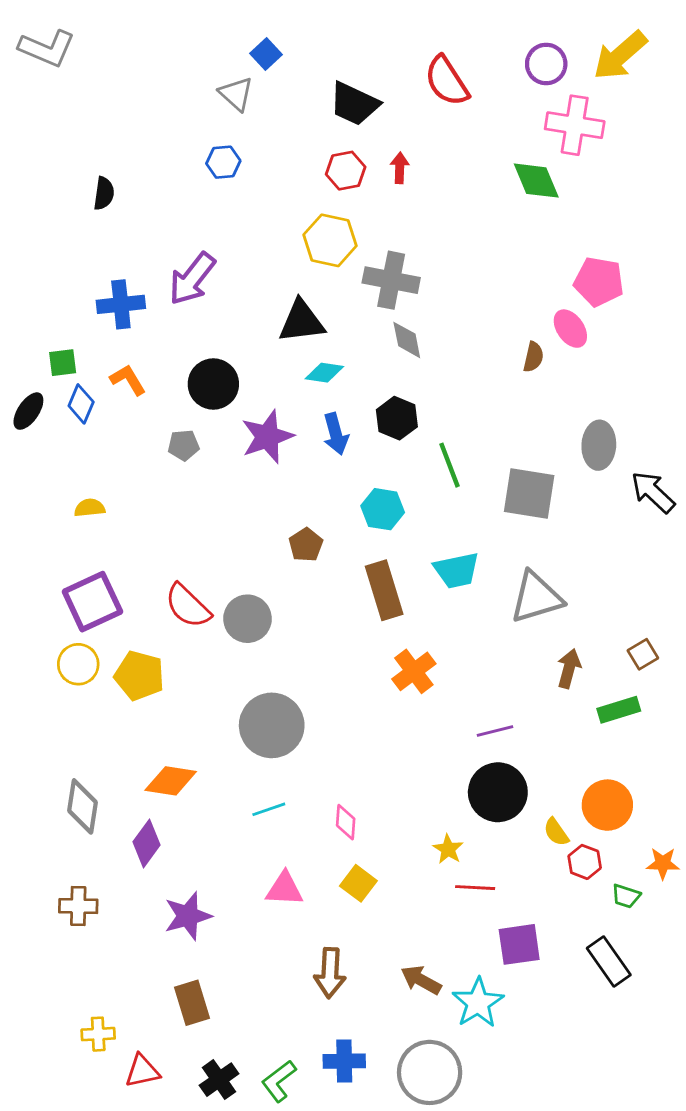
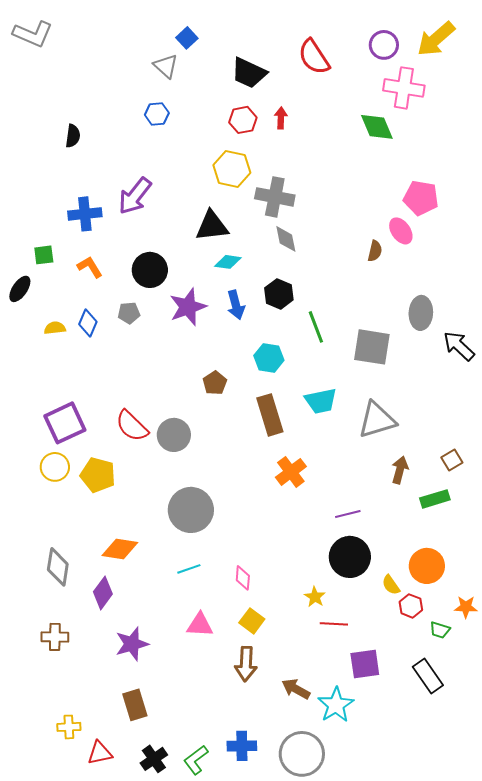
blue diamond: (81, 404) -> (88, 323), moved
yellow semicircle: (90, 508) -> (55, 328), moved
brown arrow: (330, 973) -> (246, 664), moved

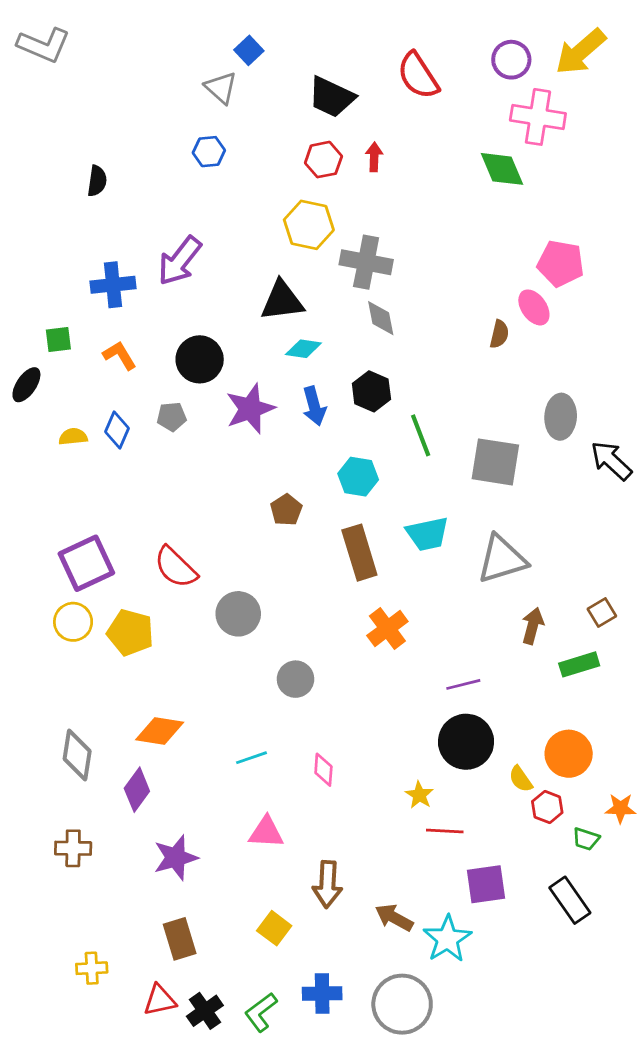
gray circle: (174, 435) -> (238, 614), moved
gray circle: (191, 510) -> (296, 679), moved, size x0.6
yellow square: (252, 621) -> (274, 928), moved
red triangle: (100, 753) -> (160, 1000), moved

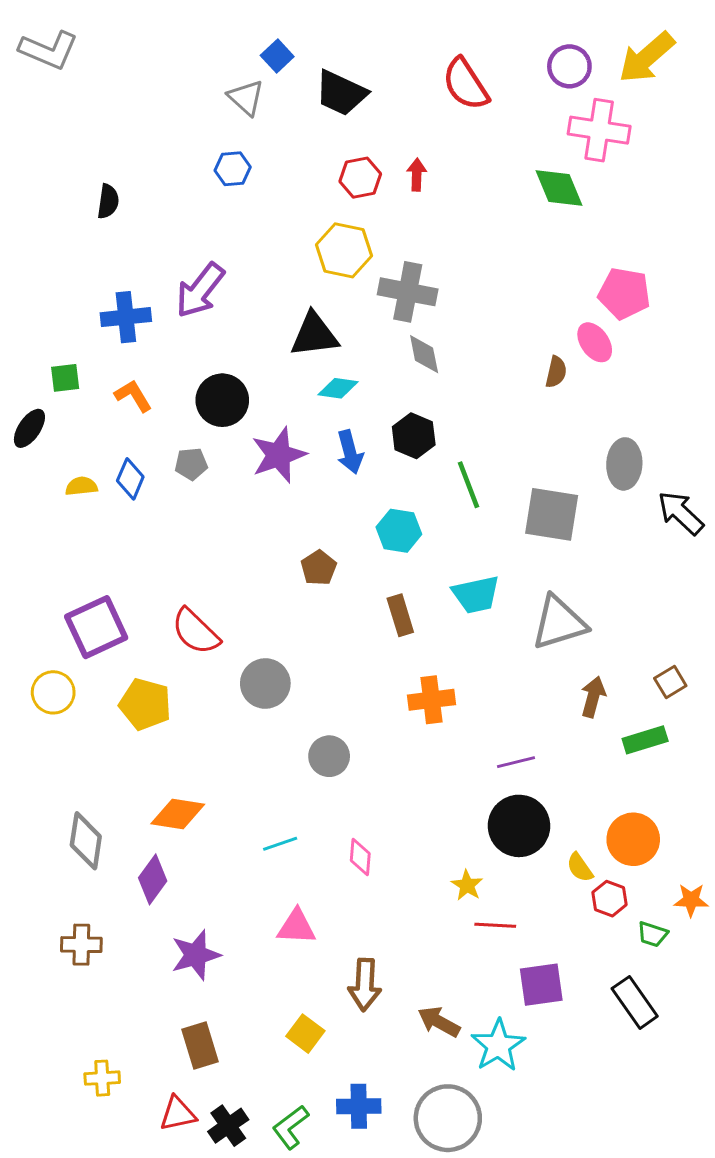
black trapezoid: (331, 97) -> (341, 93), moved
brown rectangle: (359, 553) -> (400, 615), size x0.7
yellow circle: (73, 622) -> (53, 692), moved
orange cross: (387, 628) -> (431, 700), turned 30

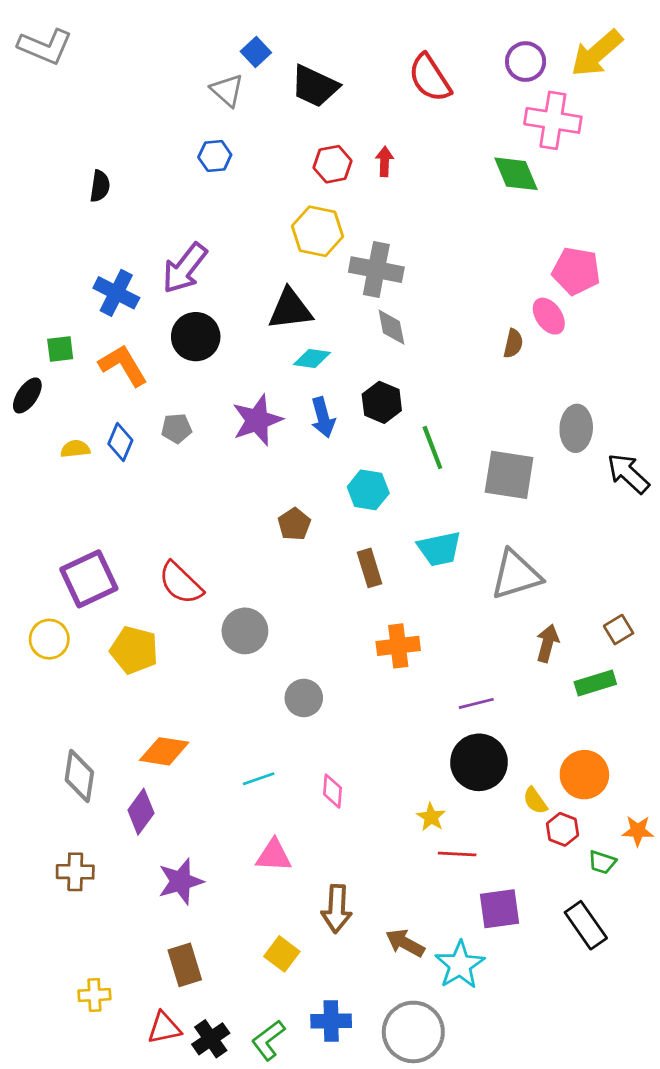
blue cross: (126, 317) -> (116, 293), turned 33
orange L-shape: (133, 396) -> (123, 365), size x1.4
black circle: (222, 400) -> (196, 337), moved

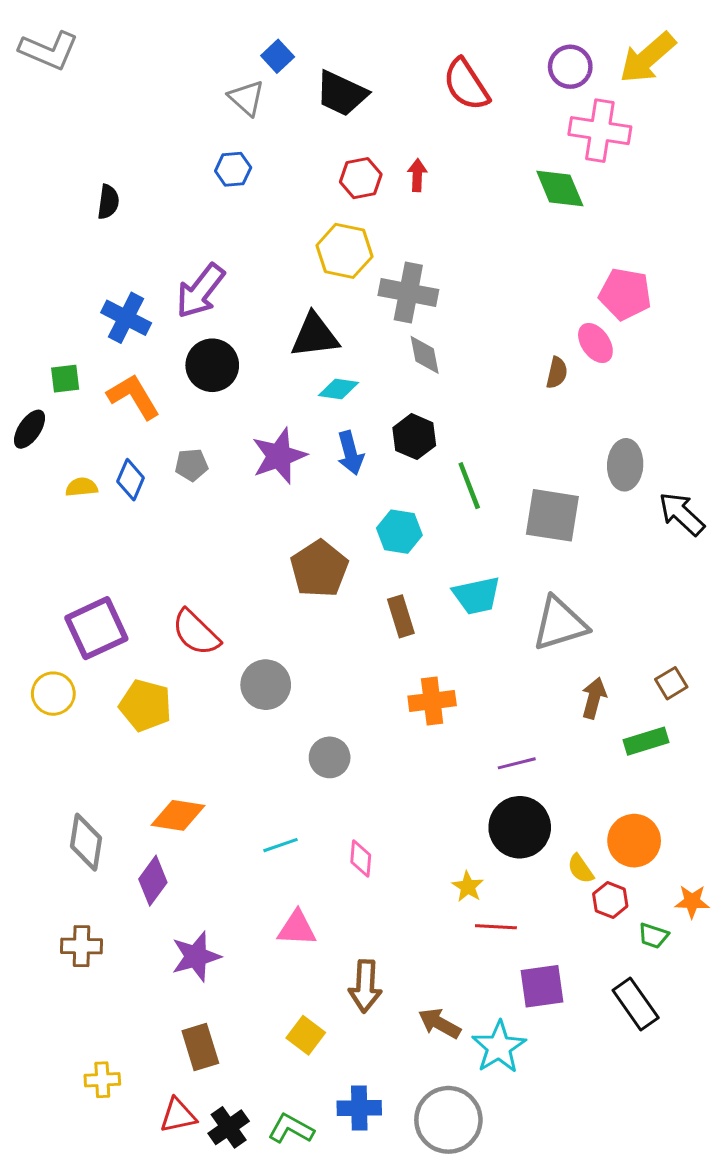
brown pentagon: (294, 524) -> (319, 569), size x1.6
green L-shape: (268, 1040) -> (291, 1129), turned 66

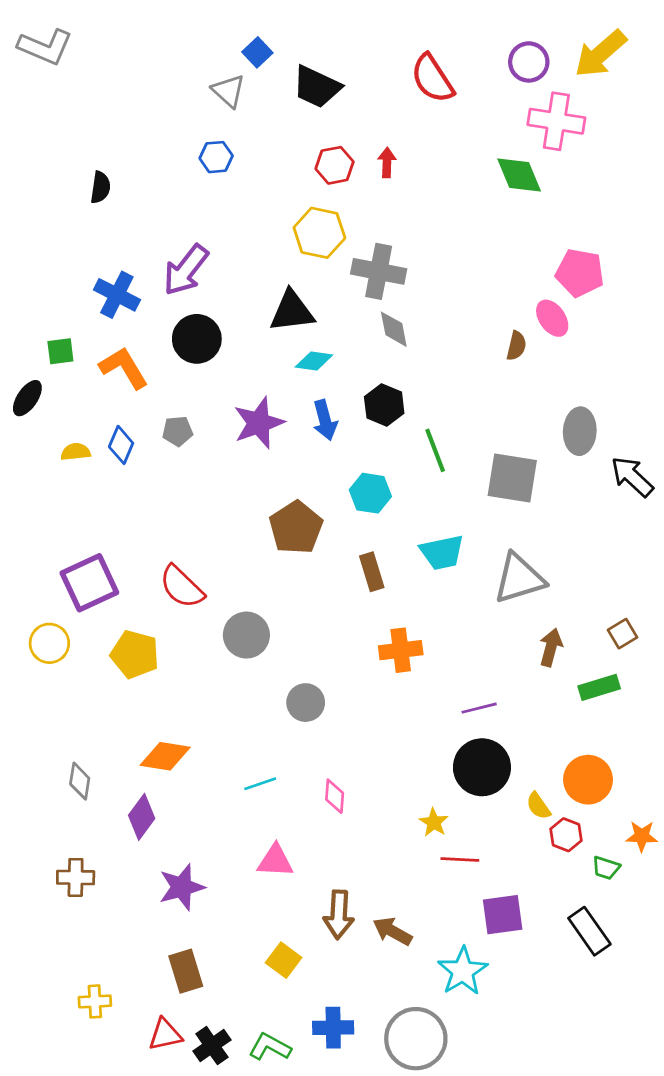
gray diamond: (86, 842) -> (80, 781), size x0.7
brown arrow: (439, 1023) -> (392, 931), moved

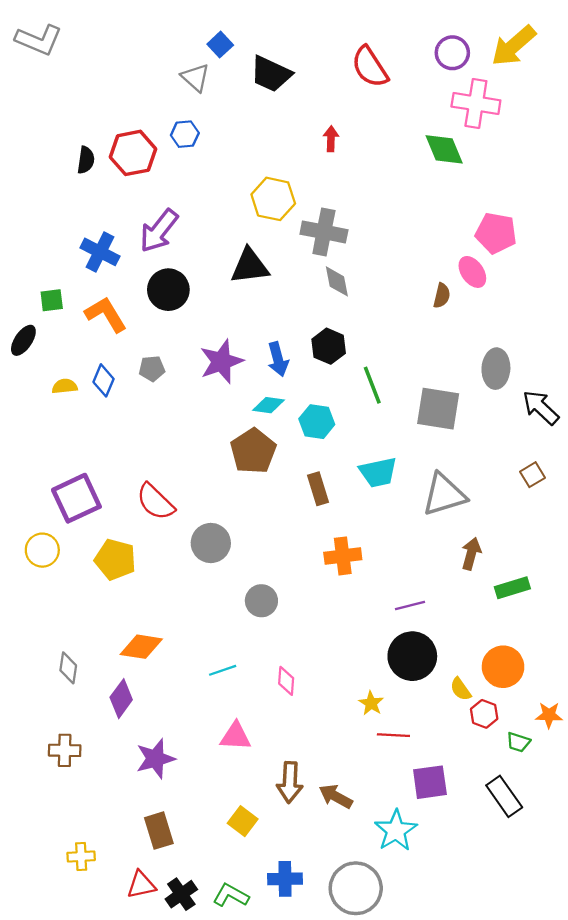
red hexagon: (335, 165) -> (133, 153), moved, size x1.4
cyan diamond: (314, 361) -> (269, 405), moved
brown square: (622, 634) -> (532, 475), moved

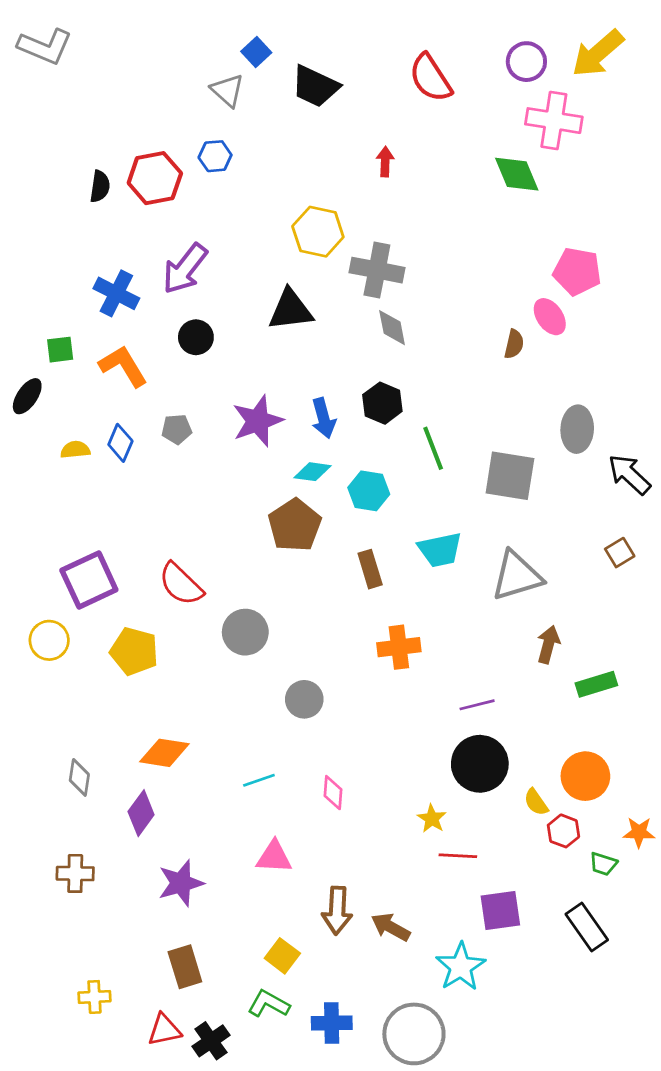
black circle: (168, 290) -> (196, 337), size x0.7
green L-shape: (231, 895) -> (269, 1004), moved

